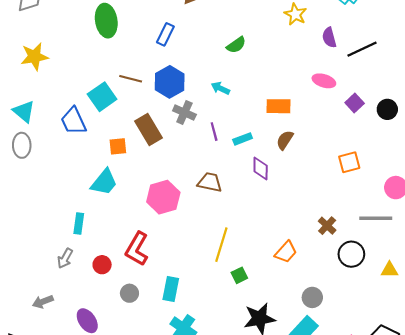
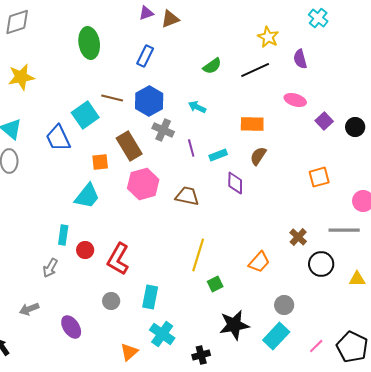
black line: (362, 49) -> (255, 70), moved
pink hexagon: (163, 197) -> (143, 184), moved
red circle: (102, 265) -> (85, 250), moved

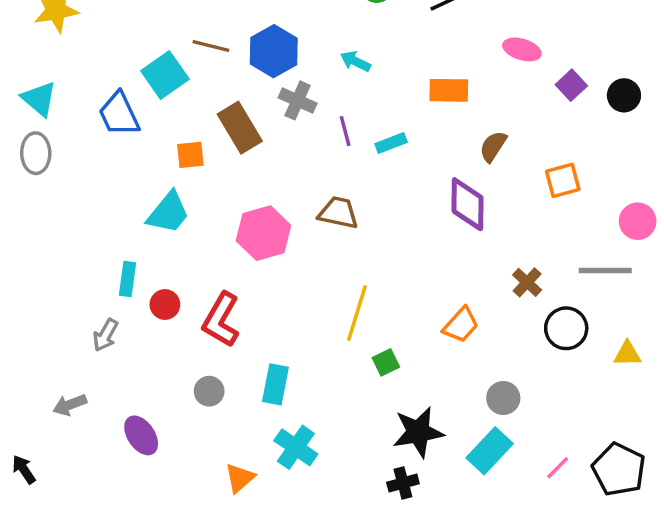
brown semicircle: (258, 156) -> (493, 146), moved
purple diamond: (235, 183) -> (468, 204), moved, size x1.4
pink hexagon: (143, 184) -> (264, 233), moved
black cross: (201, 355) -> (403, 483), moved

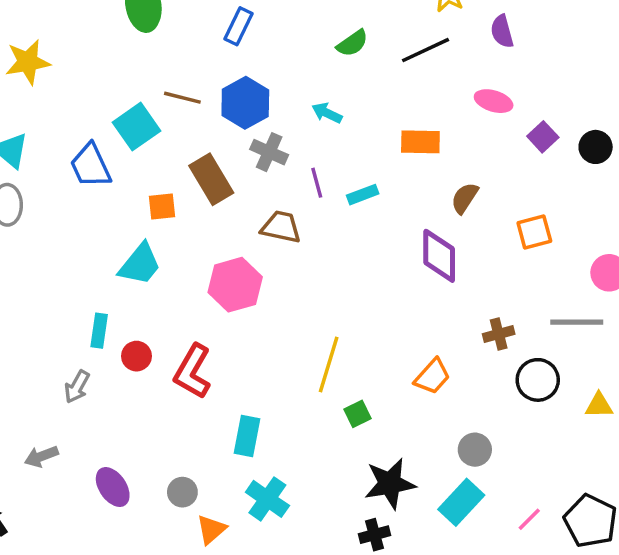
brown trapezoid: (338, 213) -> (281, 227), moved
brown cross: (527, 282) -> (499, 334), turned 32
gray circle: (209, 391) -> (182, 492), moved

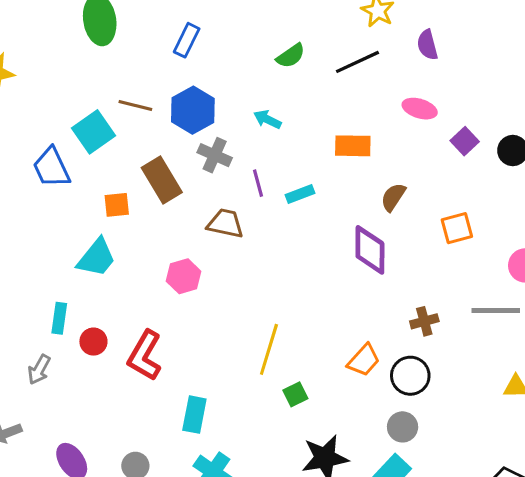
pink hexagon: (235, 285) -> (184, 276), size x0.7
black circle: (538, 380) -> (410, 376), moved

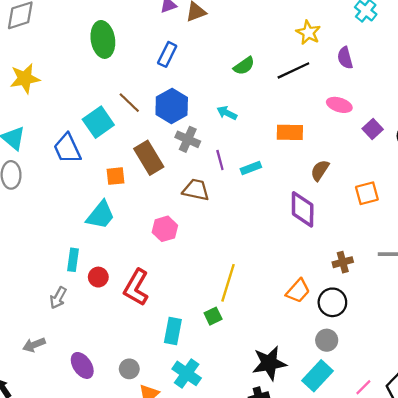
brown line: (135, 105) -> (129, 103), turned 30
green square: (295, 394) -> (213, 316), moved

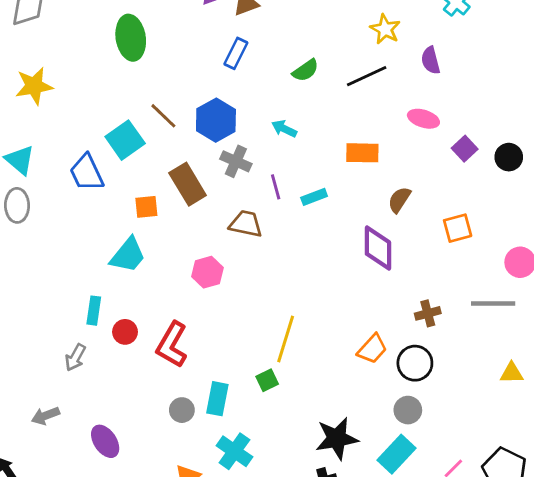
blue rectangle: (167, 54) -> (236, 53), moved
gray circle: (129, 369) -> (182, 410), moved

